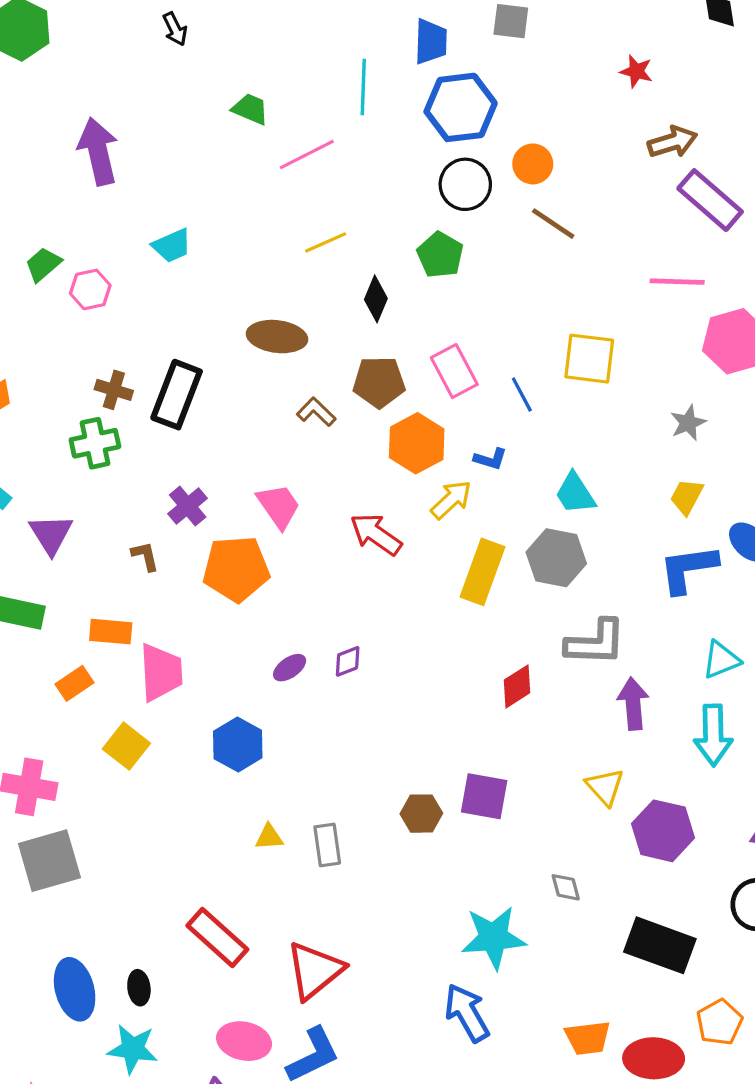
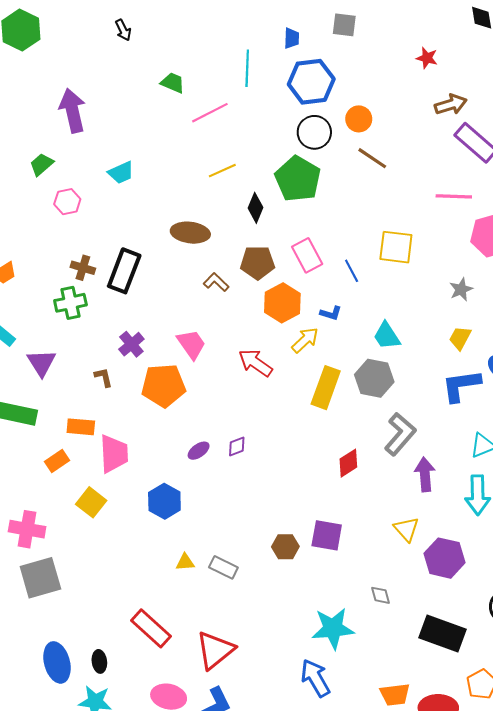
blue trapezoid: (431, 42) -> (292, 38), size x0.7
green pentagon: (440, 255) -> (298, 179), size x1.5
green trapezoid: (43, 264) -> (42, 164), moved
gray L-shape: (596, 643) -> (400, 434), turned -51
gray rectangle: (327, 845) -> (223, 567), turned -56

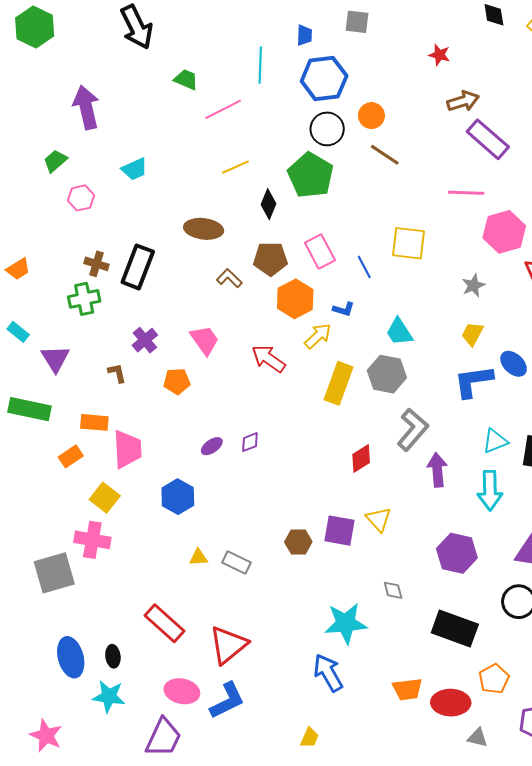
black arrow: (123, 30) -> (137, 27), size x2.0
orange pentagon: (163, 386) -> (177, 381), size x0.6
pink cross: (27, 529) -> (92, 540), moved
yellow triangle: (406, 529) -> (379, 519), moved

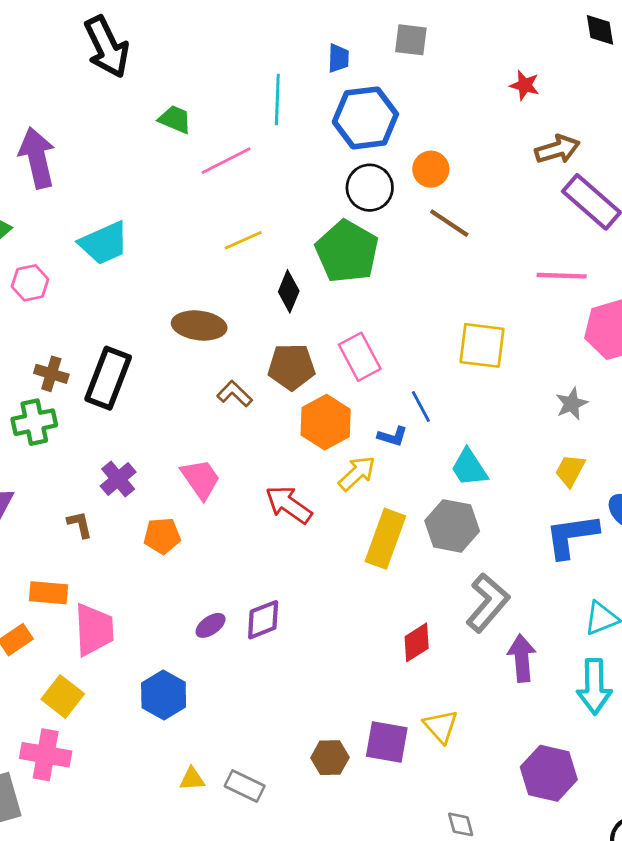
cyan trapezoid: (135, 169) -> (104, 243), size x1.4
blue line: (364, 267) -> (421, 407), moved
purple diamond: (250, 442) -> (263, 620), size x1.4

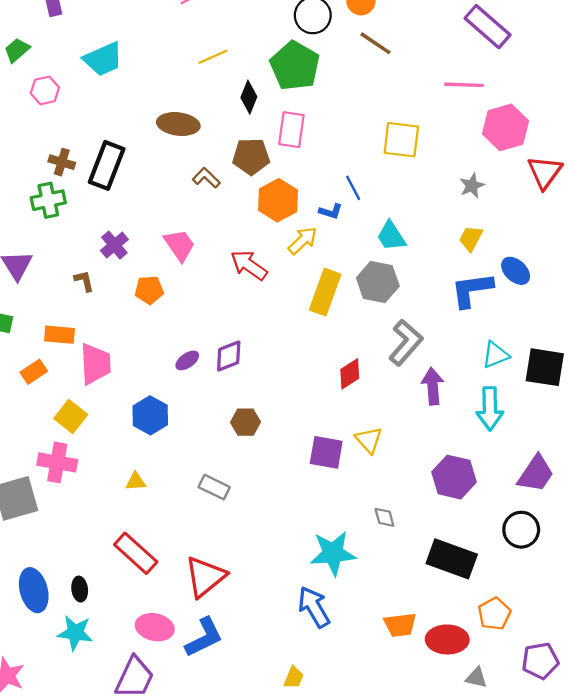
pink rectangle: (360, 357) -> (291, 130), moved, turned 36
brown hexagon: (330, 758) -> (246, 422), moved
yellow triangle: (192, 779) -> (136, 481), moved

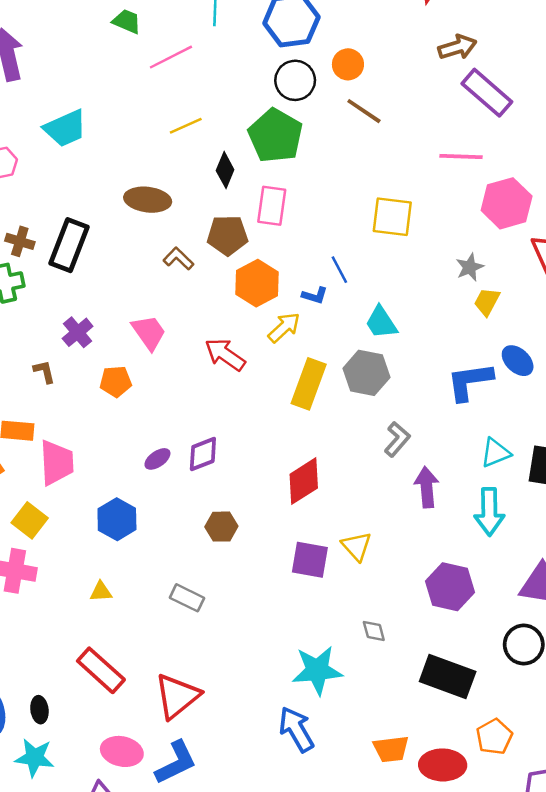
yellow trapezoid: (471, 238) -> (487, 302), moved
gray L-shape: (406, 343) -> (397, 439), size x0.7
red diamond: (350, 374) -> (304, 481), moved, size x1.4

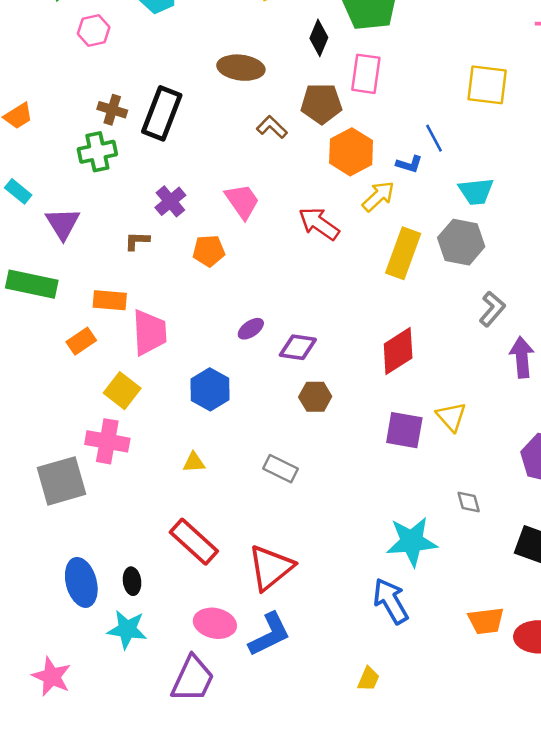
cyan trapezoid: (381, 322) -> (476, 191), turned -63
brown L-shape: (44, 372) -> (137, 241), turned -75
purple diamond: (203, 454) -> (298, 347), moved, turned 30

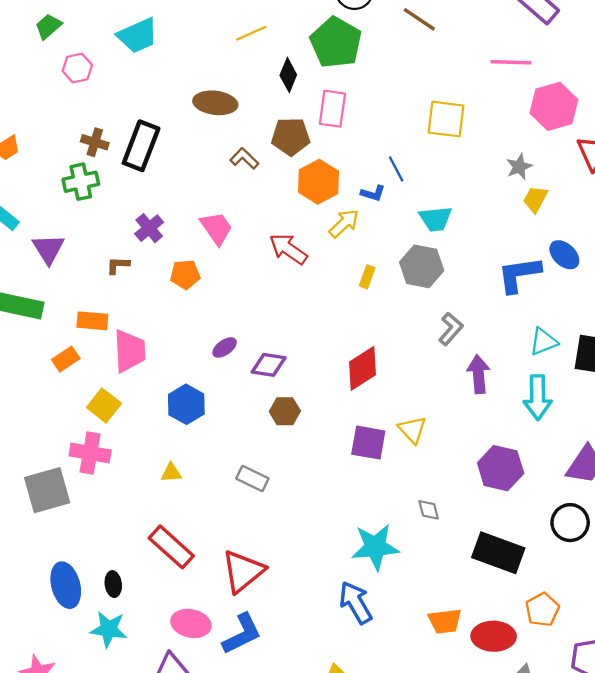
yellow rectangle: (403, 253) -> (367, 277), size x0.5

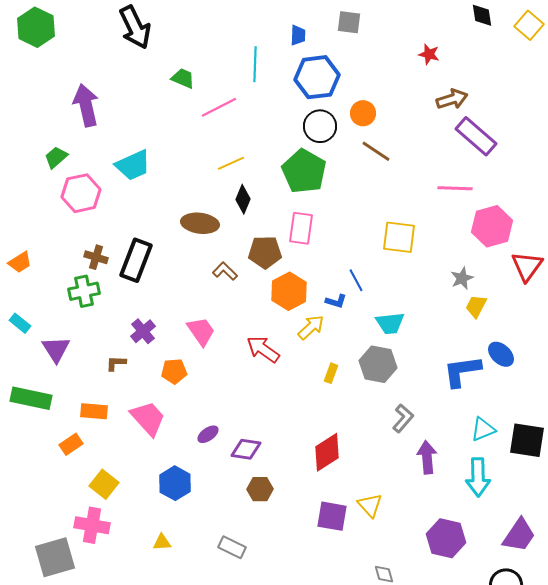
pink hexagon: (77, 68) -> (81, 193), size x1.5
black diamond: (288, 75) -> (243, 199), moved
pink trapezoid: (129, 351) -> (148, 418), moved, turned -39

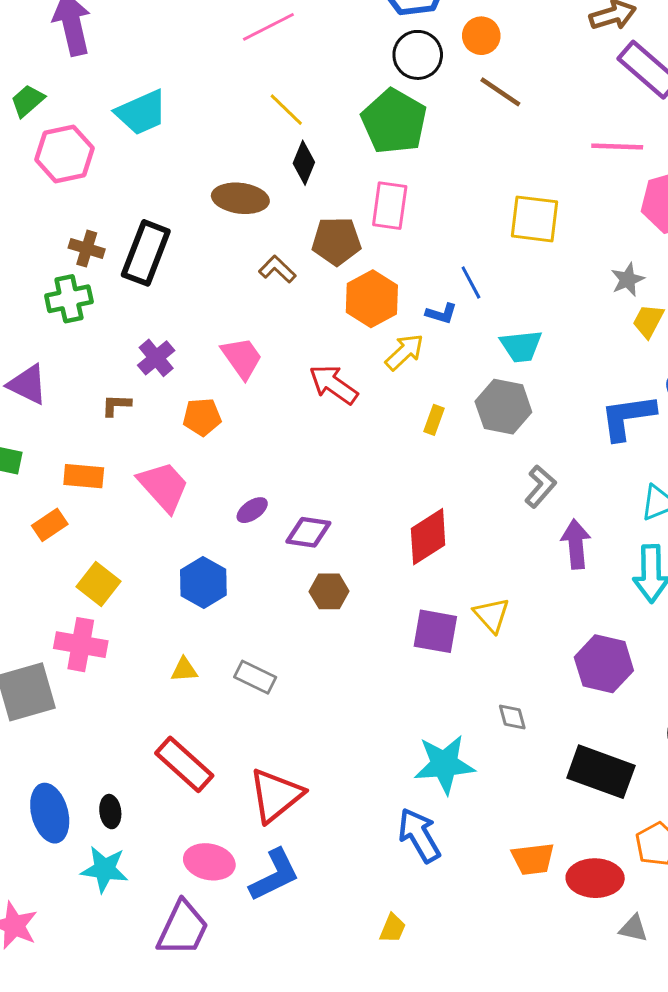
yellow line: (231, 163) -> (286, 110), turned 68
purple triangle: (56, 349) -> (28, 384), turned -32
gray rectangle: (232, 547) -> (255, 677), moved

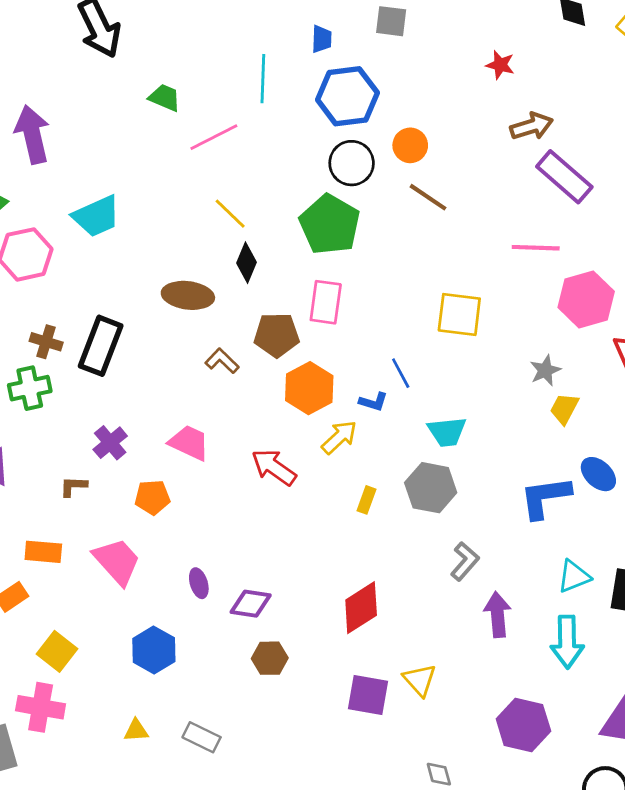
pink trapezoid: (242, 358) -> (189, 443), turned -30
purple ellipse: (252, 510) -> (199, 583), turned -72

